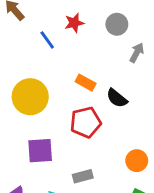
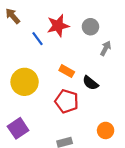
red star: (74, 23) -> (58, 26), size x1.5
red pentagon: (86, 122) -> (67, 101), turned 30
purple square: (40, 151) -> (18, 128), moved, turned -30

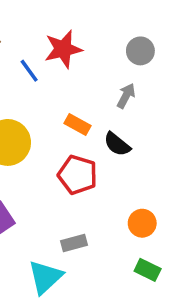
gray circle: (90, 27) -> (140, 51), moved
gray arrow: (106, 48) -> (126, 96), moved

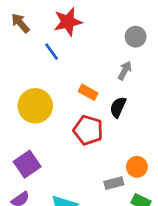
red star: (63, 49) -> (68, 22), moved
black semicircle: (117, 144) -> (118, 107), turned 75
gray rectangle: (74, 243) -> (114, 183), moved

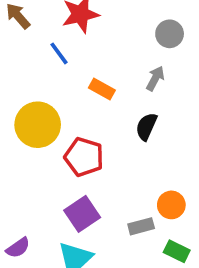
orange rectangle: (88, 92) -> (102, 89), moved
red pentagon: (88, 130) -> (84, 157), moved
purple square: (27, 164) -> (82, 214), moved

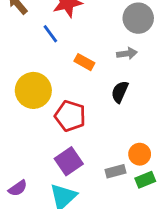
gray circle: (170, 34) -> (138, 18), size x1.4
gray arrow: (155, 78) -> (127, 54), turned 54
green rectangle: (177, 251) -> (145, 180), moved, turned -48

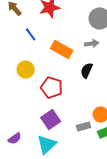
blue line: (50, 34) -> (31, 34), moved
orange rectangle: (84, 62) -> (62, 49), size x1.5
yellow circle: (33, 90) -> (26, 69), size x0.7

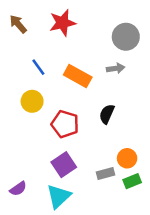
blue line: (31, 34) -> (38, 67), moved
black semicircle: (87, 70) -> (107, 114), moved

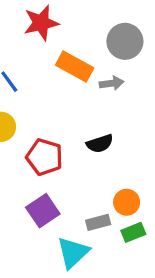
orange rectangle: (78, 76) -> (75, 66), moved
black semicircle: (107, 114) -> (100, 144), turned -132
cyan triangle: (59, 196) -> (73, 253), moved

